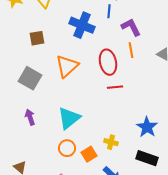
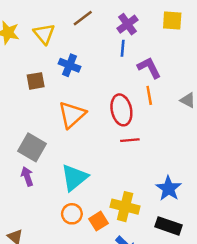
blue cross: (82, 25) -> (69, 65), moved, size x0.7
gray square: (30, 78) -> (32, 147), moved
yellow cross: (111, 142) -> (125, 207), size x1.6

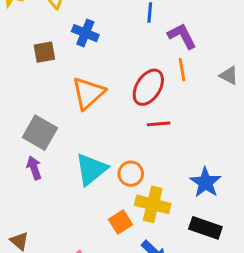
red ellipse: (121, 110) -> (148, 87), turned 44
orange circle: (72, 214) -> (131, 174), moved

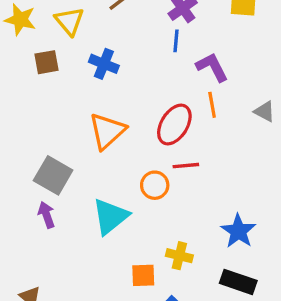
brown square: (44, 52) -> (46, 62), moved
orange circle: (131, 174) -> (155, 185), moved
yellow cross: (153, 204) -> (179, 256), size x0.7
orange square: (120, 222) -> (143, 275), turned 30

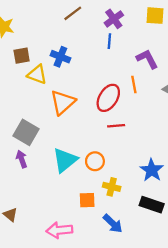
yellow triangle: (69, 21) -> (37, 75), moved, turned -30
purple L-shape: (212, 67) -> (147, 59), moved
orange circle: (155, 185) -> (95, 161), moved

